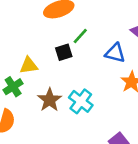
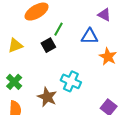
yellow triangle: (29, 65) -> (15, 45), moved
brown star: (50, 100) -> (47, 97), moved

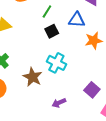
black square: (48, 45) -> (52, 31), moved
orange star: (108, 57) -> (94, 41), turned 30

